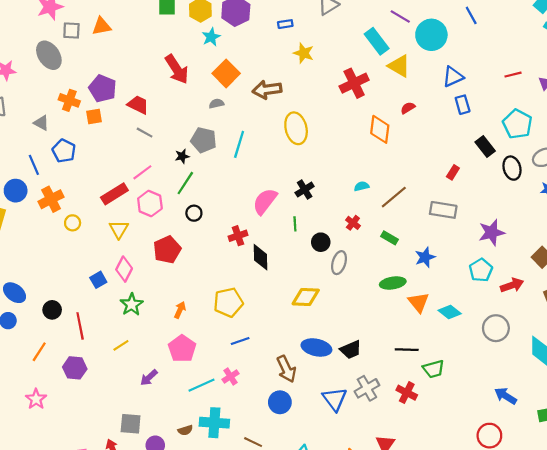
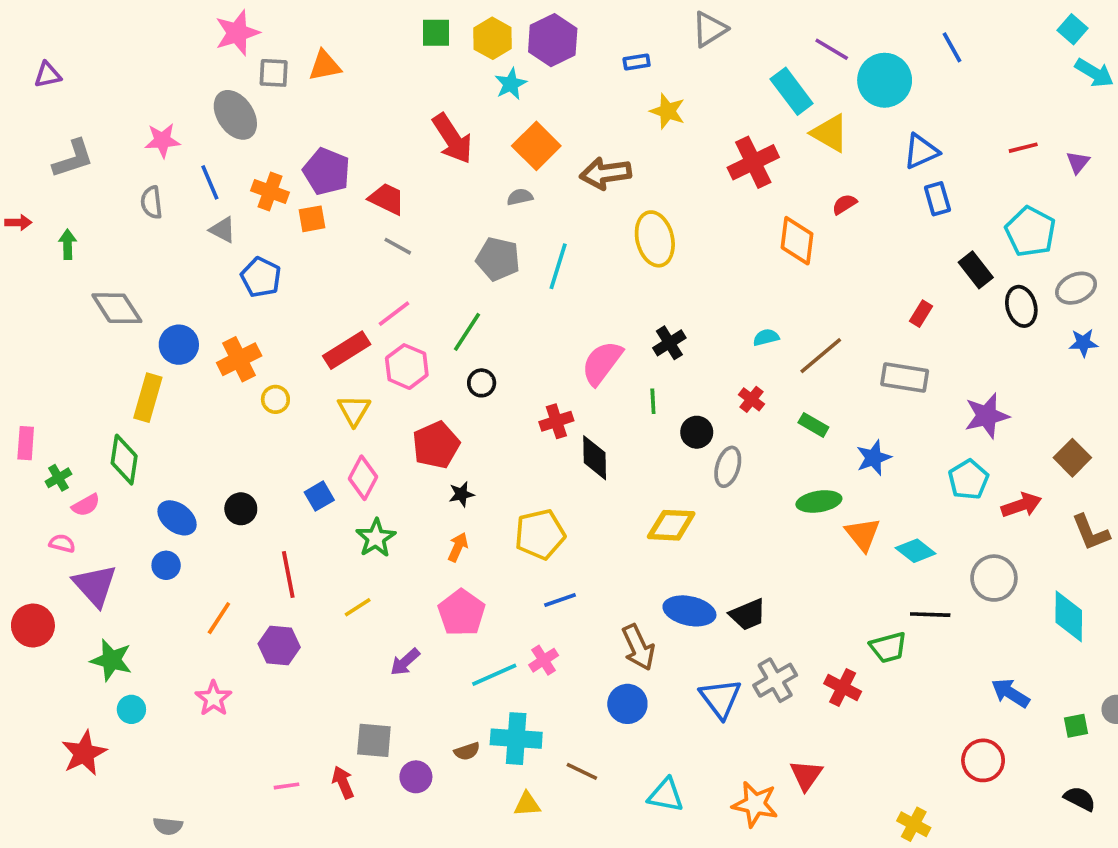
black star: (182, 156) -> (461, 494), moved
blue line: (34, 165) -> (210, 182), moved
black circle: (52, 310) -> (241, 509), moved
black line: (407, 350) -> (930, 615), moved

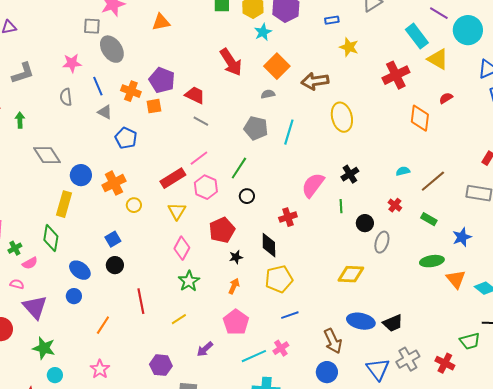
gray square: (274, 73) -> (92, 26), moved
black diamond: (595, 458) -> (269, 245), moved
blue square: (319, 496) -> (113, 239), moved
purple hexagon: (279, 646) -> (161, 365), moved

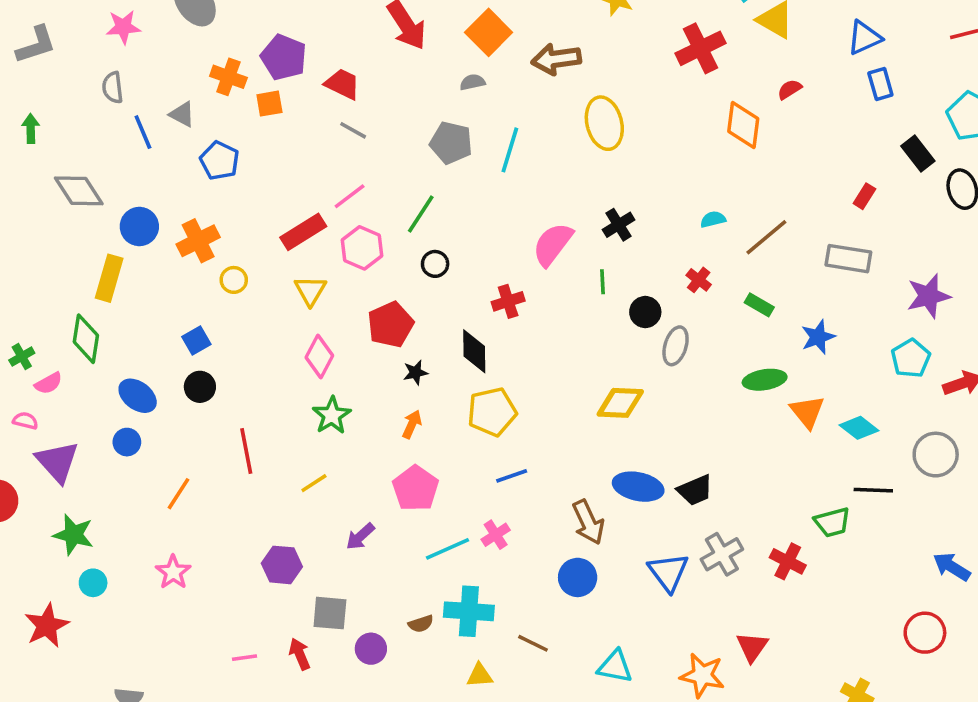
blue line: (98, 86) -> (143, 132), moved

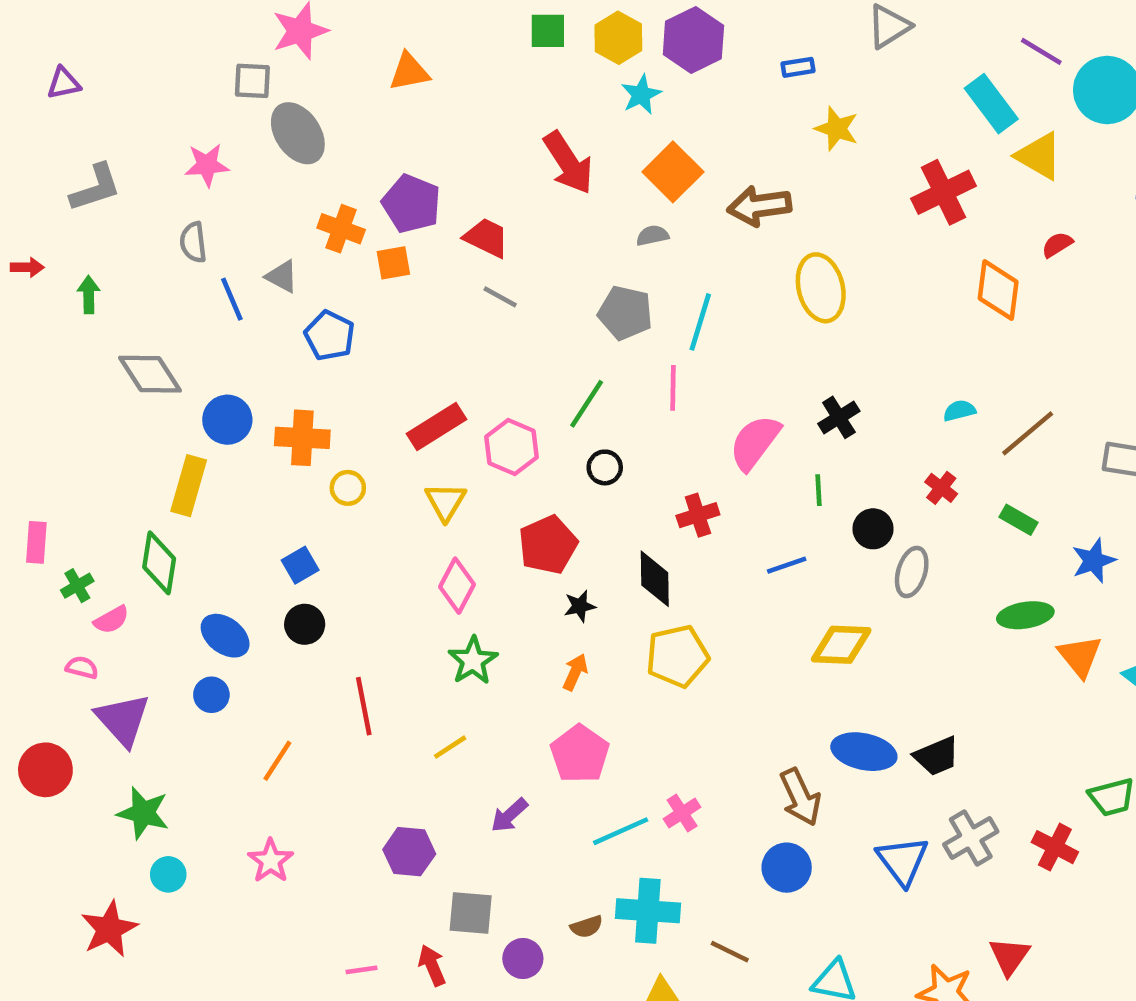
pink line: (350, 196) -> (673, 388), moved, turned -52
orange cross: (198, 241) -> (302, 438), turned 30
blue line: (512, 476) -> (787, 565), moved

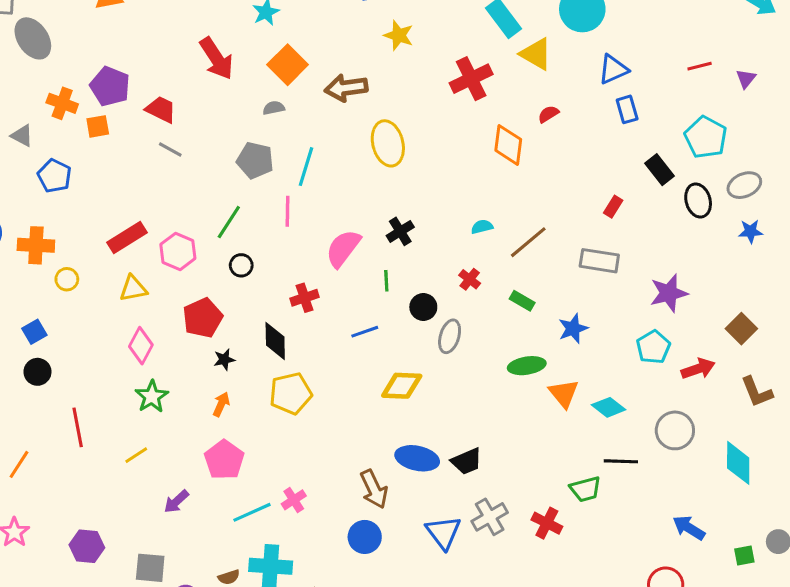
yellow triangle: (446, 502) -> (133, 288), turned 48
purple hexagon: (409, 852) -> (87, 546), moved

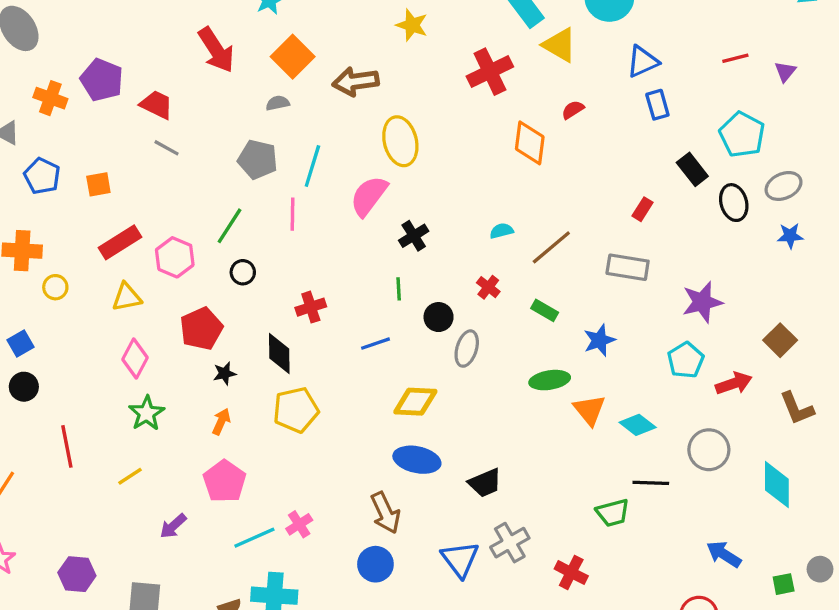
orange square: (98, 126) -> (98, 184), moved
pink semicircle: (343, 248) -> (369, 196), moved
blue ellipse: (417, 458) -> (417, 460), moved
red cross: (547, 523) -> (571, 572), moved

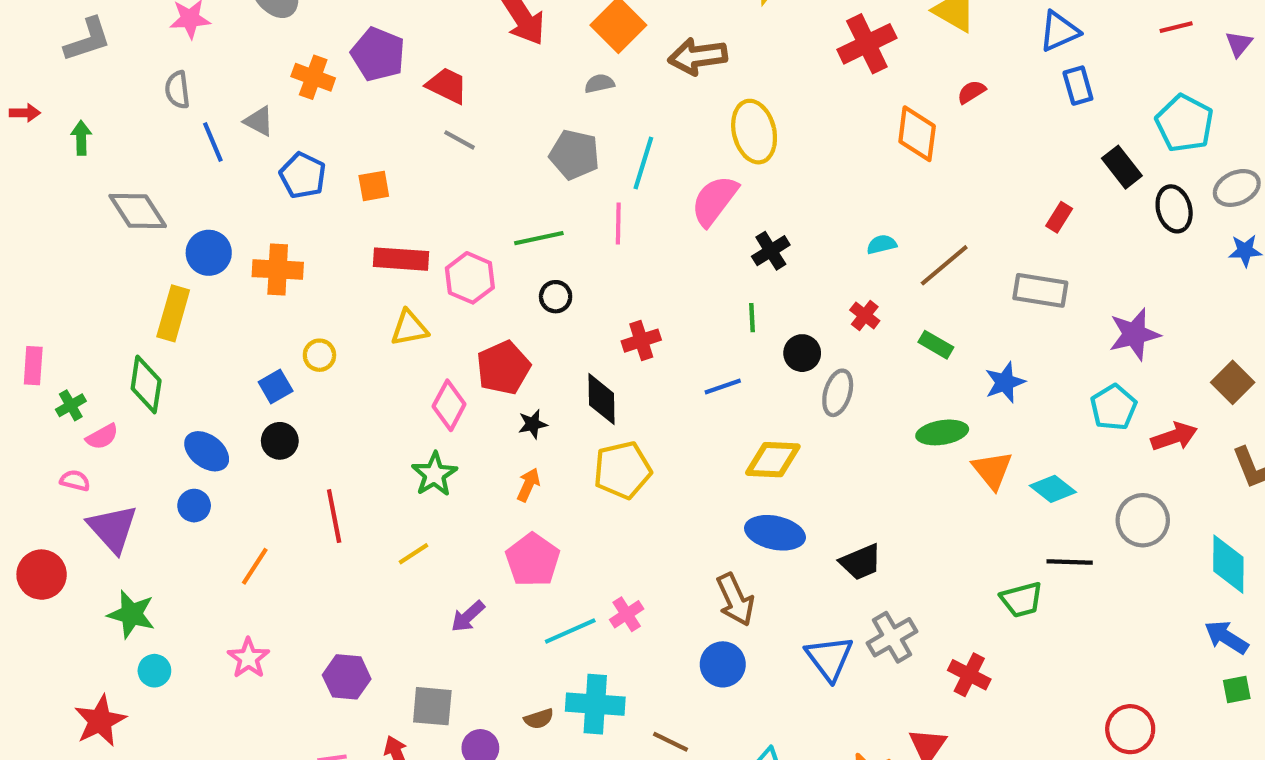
green line: (230, 226) -> (539, 238), turned 45
red rectangle: (120, 242) -> (401, 259), turned 36
yellow circle: (55, 287) -> (319, 355), moved
pink diamond: (135, 358) -> (449, 405), moved
blue arrow: (724, 554) -> (1226, 637), moved

